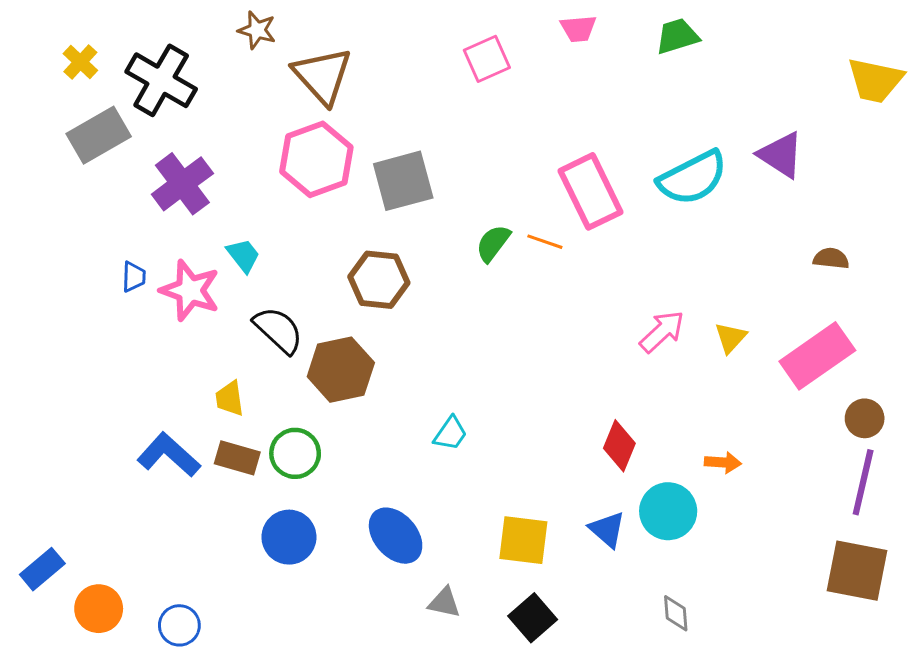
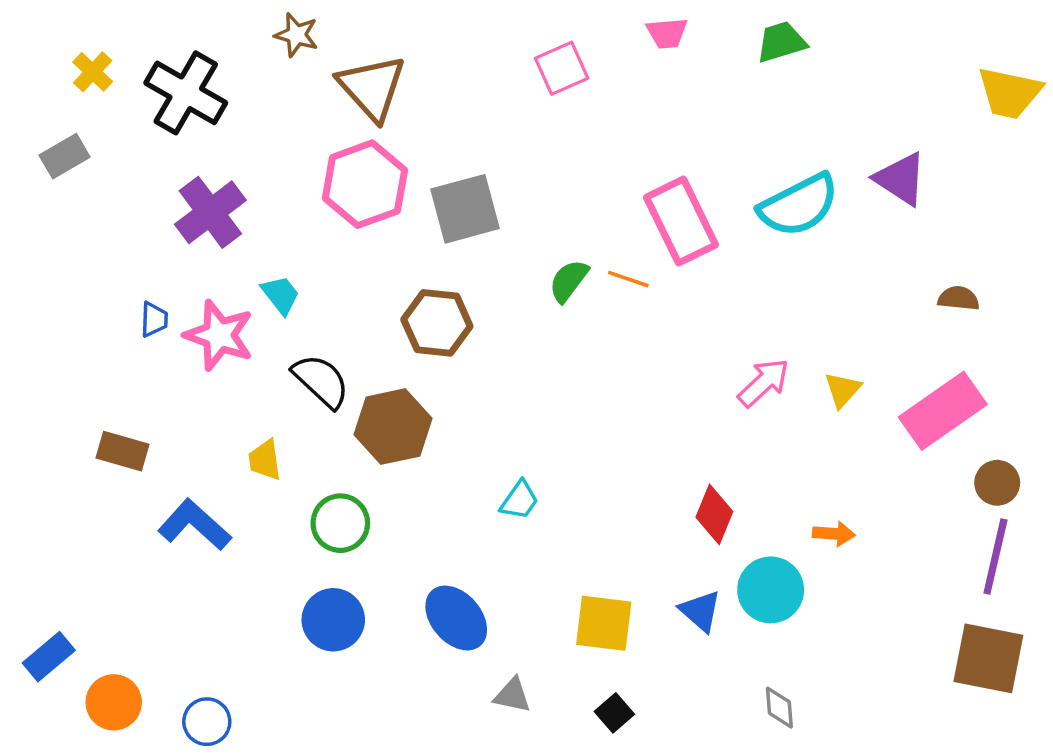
gray rectangle: (99, 135) -> (65, 156), moved, size x0.7
brown rectangle: (237, 458) -> (123, 451), moved
black square: (533, 618) -> (614, 713), size x0.7

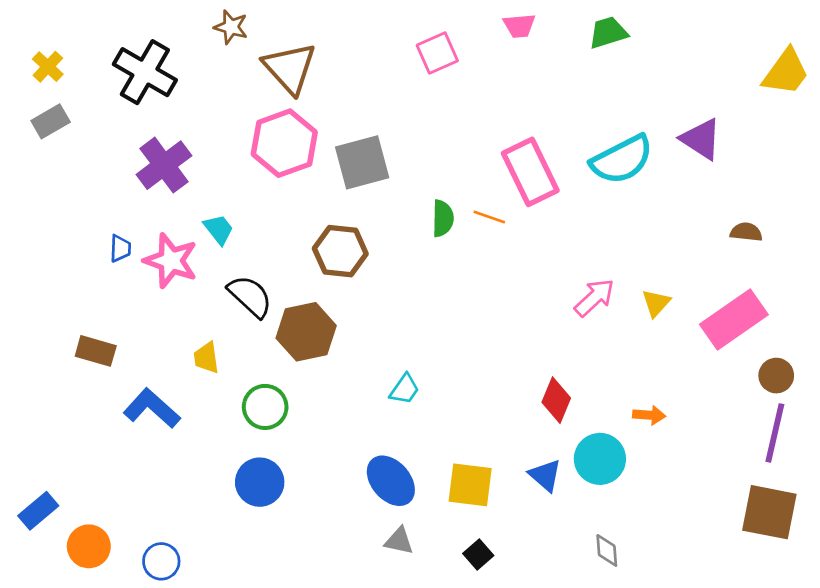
yellow cross: (93, 72) -> (48, 67), moved
yellow trapezoid: (1009, 93) -> (786, 72), turned -66
green semicircle: (569, 281) -> (443, 218), turned 144
blue ellipse: (456, 618) -> (391, 481), moved

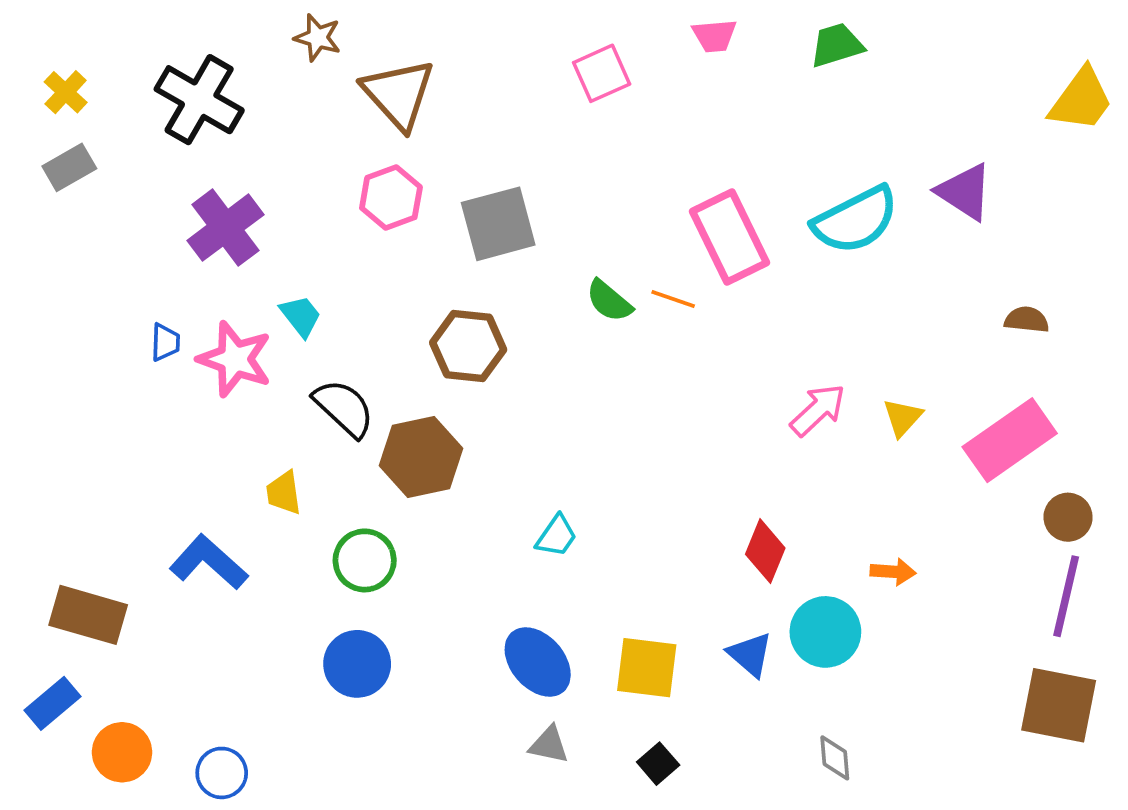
pink hexagon: (284, 143) -> (391, 197), size x0.7
green semicircle: (443, 218) -> (609, 301), turned 129
brown rectangle: (96, 351) -> (88, 615), moved, size x1.4

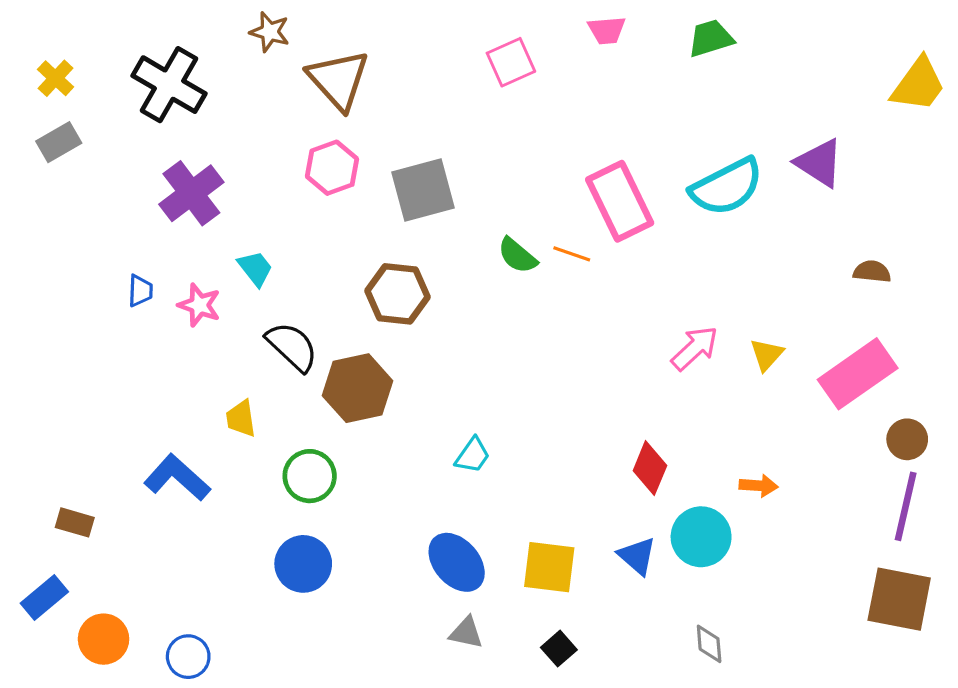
pink star: (235, 359) -> (199, 305), size x0.7
brown rectangle: (88, 615) -> (75, 522), size x0.6

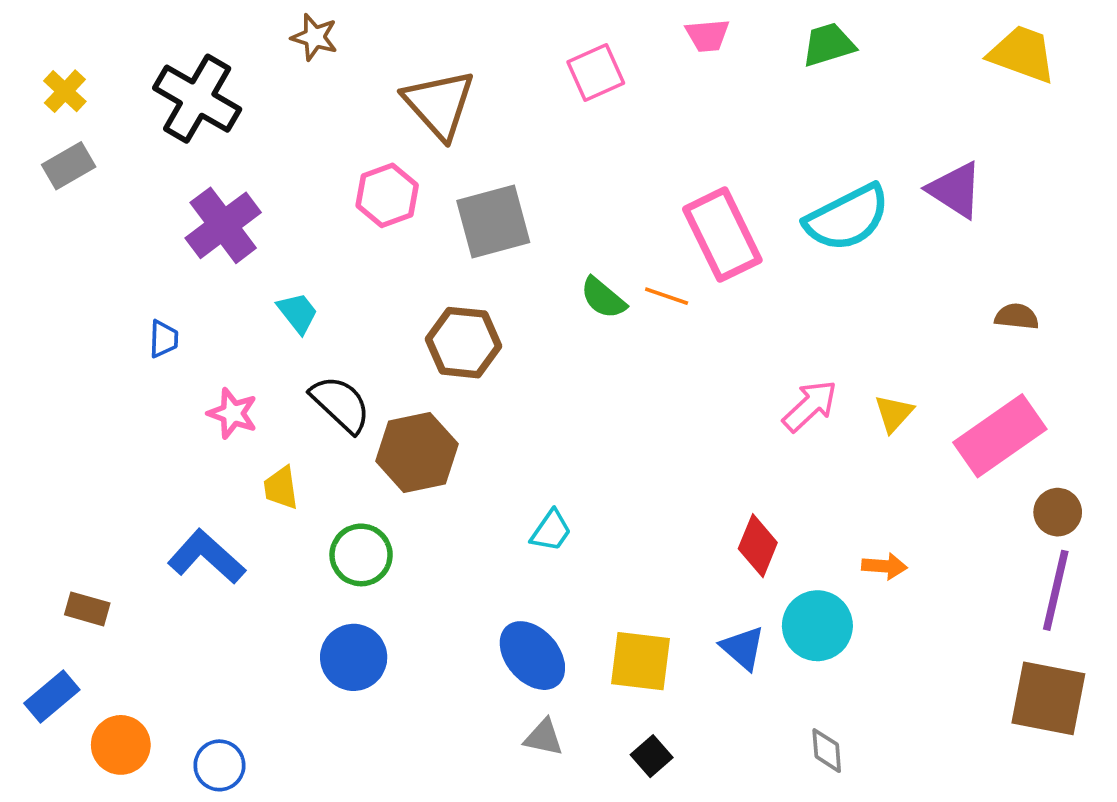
brown triangle: (338, 80) -> (439, 104), moved
yellow trapezoid: (918, 85) -> (1022, 54), moved, turned -106
pink star: (199, 305) -> (233, 413), moved

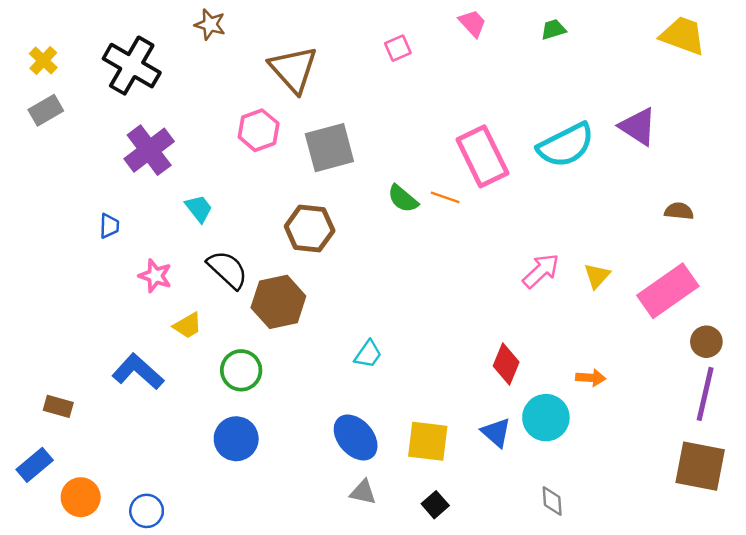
pink trapezoid: (707, 35) -> (473, 23), turned -128
green trapezoid: (829, 45) -> (553, 29), size x0.7
pink square: (596, 73) -> (398, 48), size x0.7
yellow trapezoid: (281, 488) -> (188, 326), turned -112

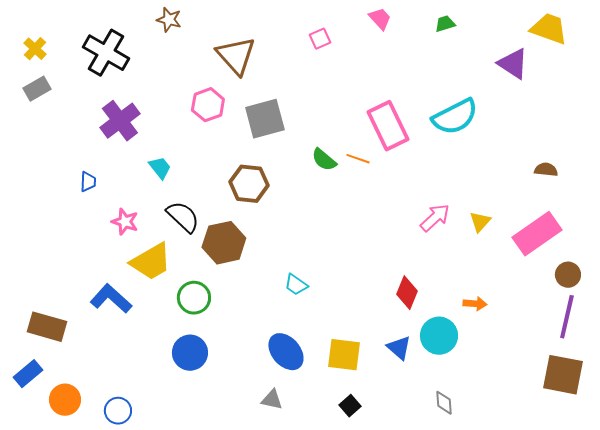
purple triangle: (638, 126) -> (513, 64), moved
yellow trapezoid: (188, 326) -> (151, 262), size x1.8
cyan trapezoid: (368, 354) -> (296, 285), turned 90
brown rectangle: (58, 406) -> (47, 327), size x1.6
gray triangle: (363, 492) -> (272, 400), moved

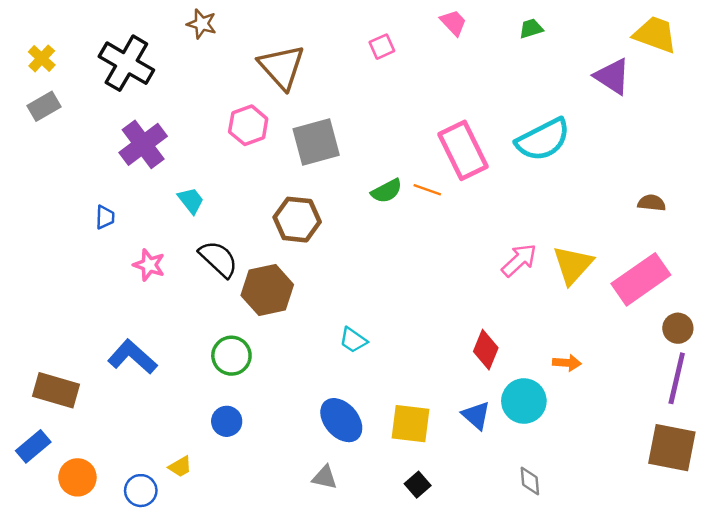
green semicircle: (324, 160) -> (387, 191), turned -68
yellow triangle: (480, 222) -> (573, 265), size x1.6
yellow trapezoid: (151, 262) -> (180, 467), moved, size x0.5
blue circle: (190, 353) -> (227, 421), size x0.7

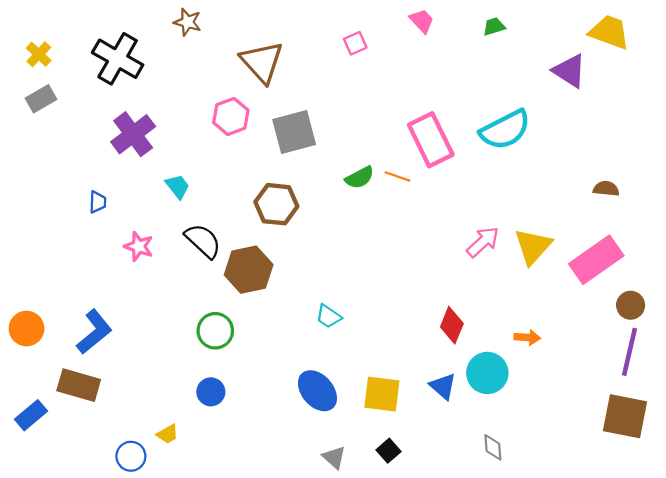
blue L-shape: (132, 357) -> (94, 332), moved, turned 99
brown rectangle: (56, 390) -> (79, 385), moved
orange circle: (77, 477) -> (27, 329), moved
gray triangle: (325, 477) -> (334, 457), moved, turned 30

